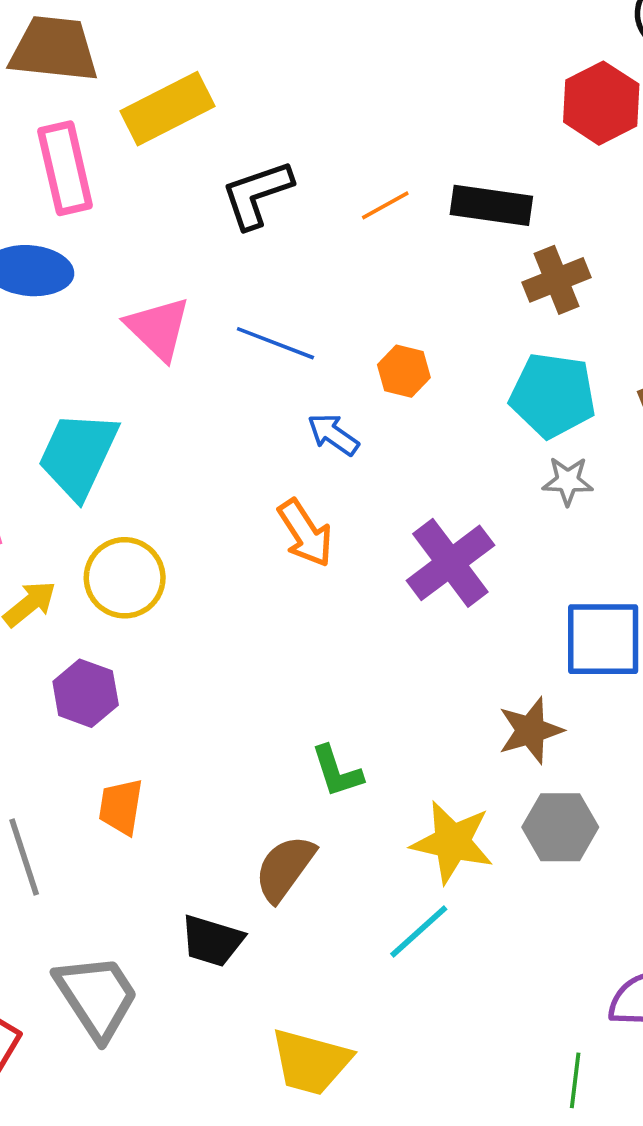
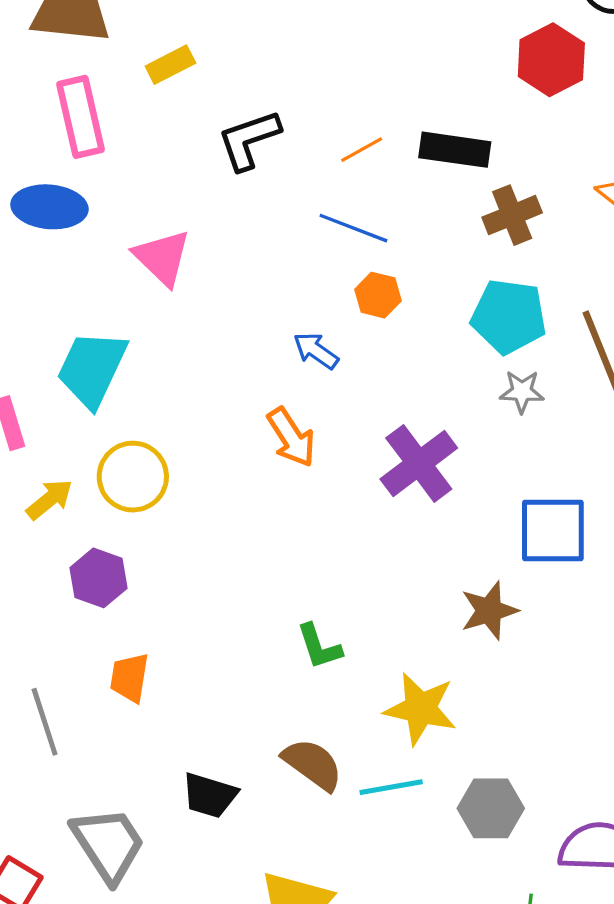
yellow rectangle: (167, 109) -> (170, 65), size x0.6
blue line: (275, 343) -> (353, 228), moved
gray hexagon: (560, 827) -> (491, 808), moved
brown semicircle: (285, 868) -> (313, 764), moved, turned 90
cyan line: (419, 931) -> (391, 787), turned 32

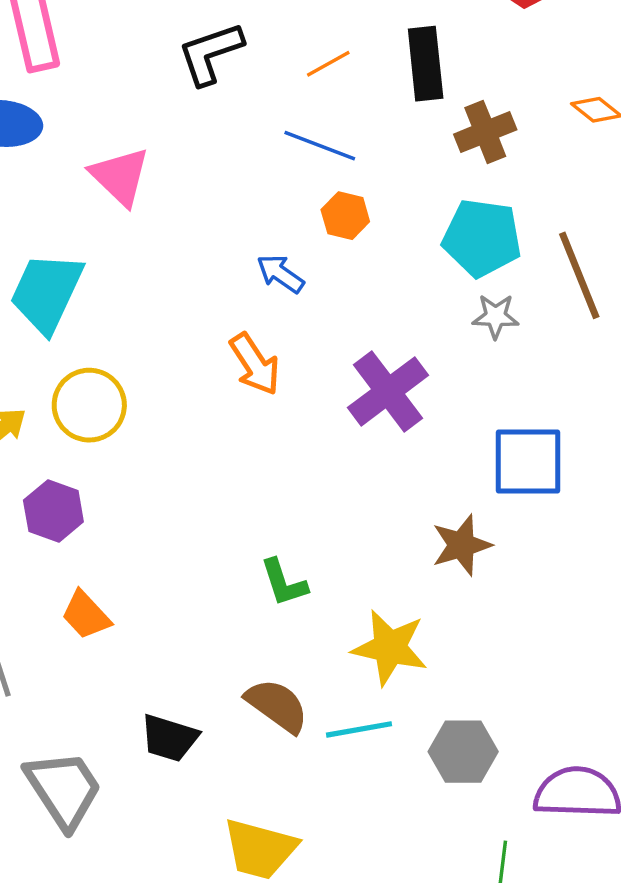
black rectangle: (455, 150) -> (426, 64), turned 76
orange trapezoid: (130, 678) -> (86, 615), turned -52

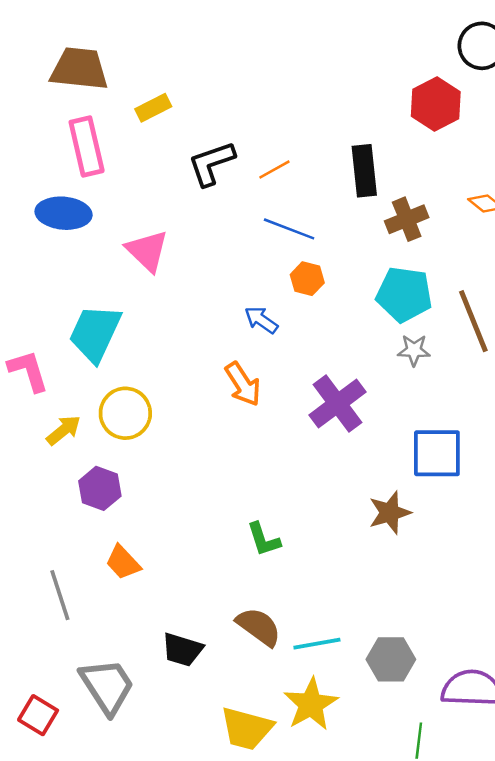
orange line: (328, 64) -> (274, 170), moved
yellow star: (390, 648) -> (311, 704), moved, turned 30

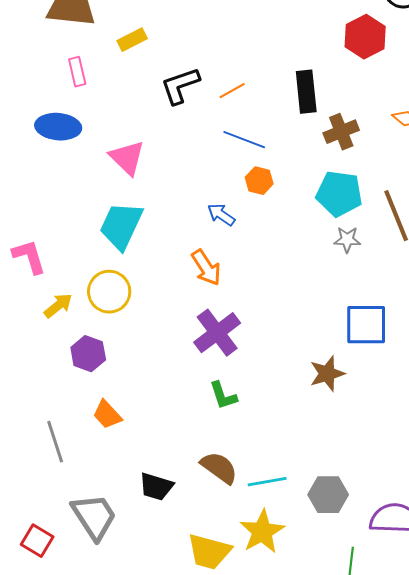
pink rectangle: (87, 146) -> (77, 72), size x0.6
cyan trapezoid: (95, 333) -> (121, 226), moved
purple cross: (338, 404) -> (217, 333), moved

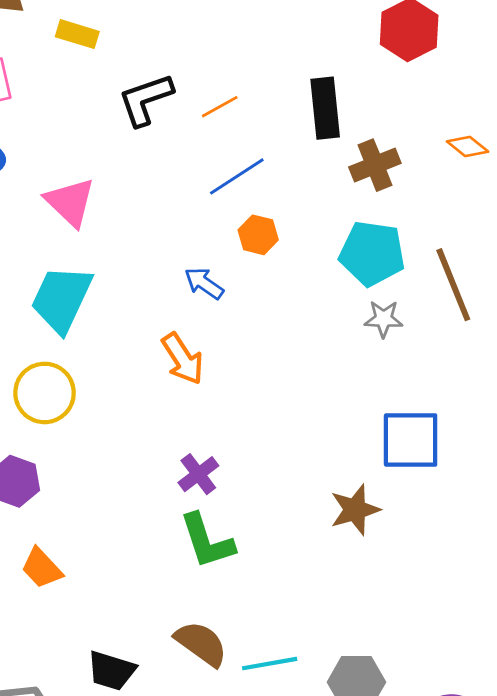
yellow rectangle: (132, 40) -> (77, 34), turned 44
blue line: (244, 140) -> (237, 176), turned -54
purple cross: (217, 333) -> (198, 474), moved, size x0.6
green L-shape: (223, 396) -> (207, 541), size x1.4

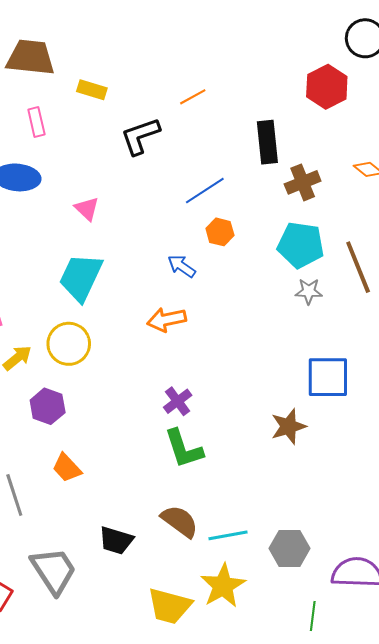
orange line: (220, 107) -> (193, 97), moved
pink triangle: (70, 202) -> (87, 209), size x0.7
orange arrow: (183, 359) -> (167, 320), turned 111

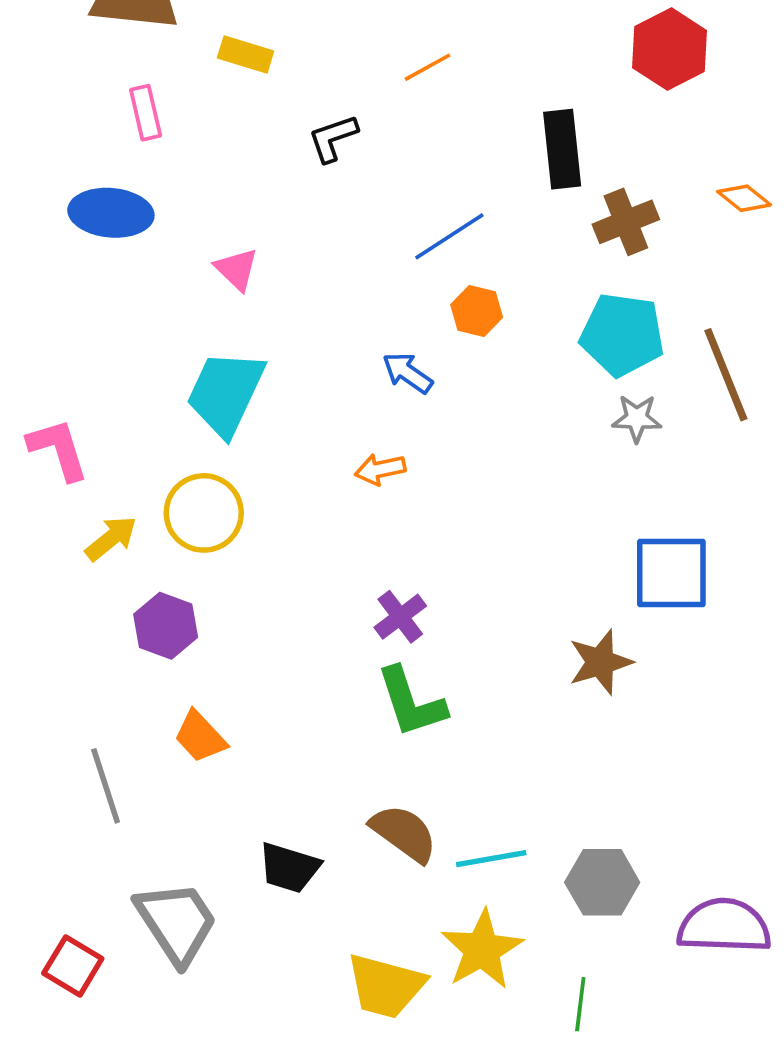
black L-shape: (140, 136) -> (333, 138), size x0.7
orange arrow: (167, 320) -> (380, 469), size x0.7
green line: (313, 616) -> (580, 1004), moved

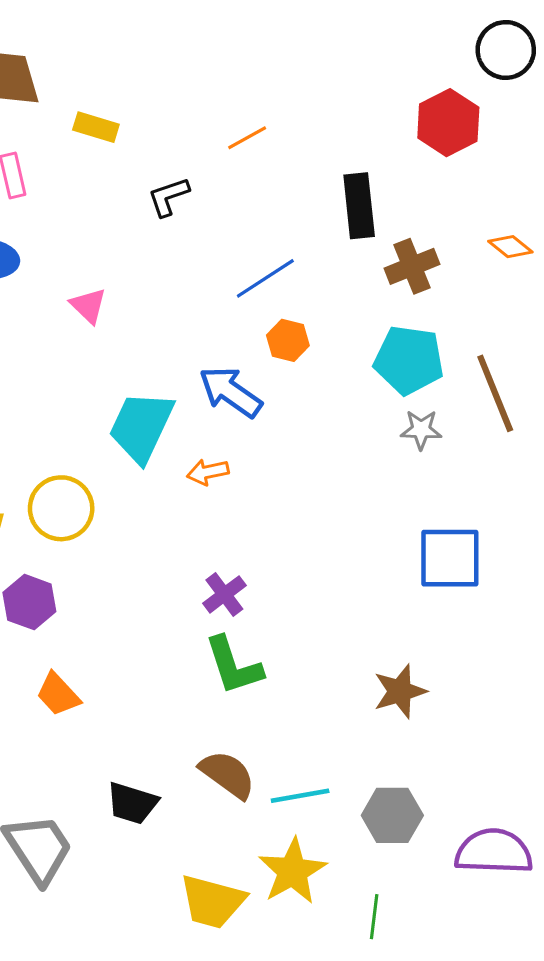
blue arrow: (408, 373) -> (230, 392), size x1.5
cyan trapezoid: (226, 393) -> (141, 427), moved
brown star: (600, 662) -> (400, 691), moved

